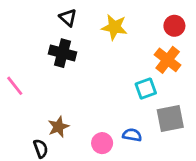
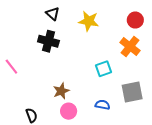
cyan square: (146, 89) -> (104, 69), moved
brown star: (58, 127) -> (61, 91), moved
pink circle: (102, 143) -> (69, 111), moved

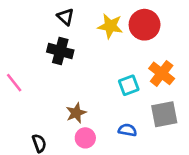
red circle: (135, 20) -> (145, 25), moved, size x1.5
orange cross: (130, 47) -> (162, 73), moved

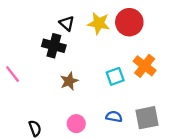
black triangle: (66, 17) -> (67, 23), moved
brown star: (76, 113) -> (69, 81), moved
gray square: (164, 114) -> (147, 118), moved

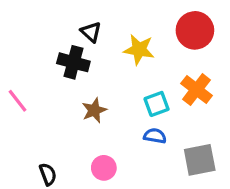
red circle: (129, 22) -> (195, 30), moved
yellow star: (99, 23) -> (139, 50), moved
blue semicircle: (114, 117) -> (155, 136), moved

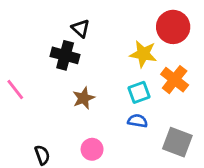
yellow star: (139, 50) -> (143, 54), moved
gray square: (200, 160) -> (177, 142), turned 32

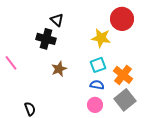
orange cross: (175, 80) -> (123, 75), moved
gray square: (177, 142) -> (125, 100), turned 30
pink circle: (92, 149) -> (95, 105), moved

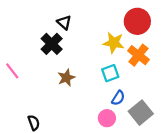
black cross: (46, 39) -> (52, 44), turned 30
orange cross: (123, 75) -> (138, 55), moved
blue semicircle: (97, 85) -> (118, 98), moved, turned 112

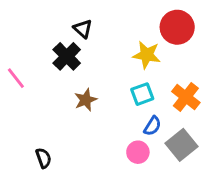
orange cross: (138, 55) -> (186, 97), moved
pink line: (12, 71) -> (16, 78), moved

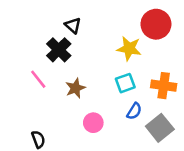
pink line: (16, 78) -> (38, 79), moved
orange cross: (186, 97) -> (164, 86), turned -30
pink circle: (138, 152) -> (93, 123), moved

